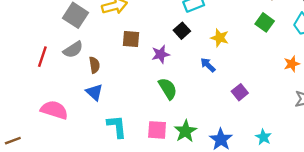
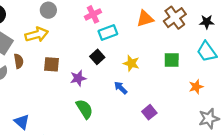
green square: (265, 22) -> (172, 60), moved, turned -35
brown semicircle: (94, 65) -> (19, 61), moved
blue triangle: (94, 92) -> (22, 122), moved

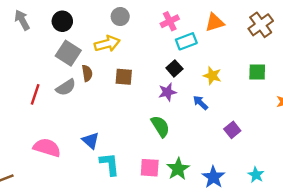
orange triangle: (145, 19) -> (215, 22), moved
purple star: (78, 78) -> (167, 92), moved

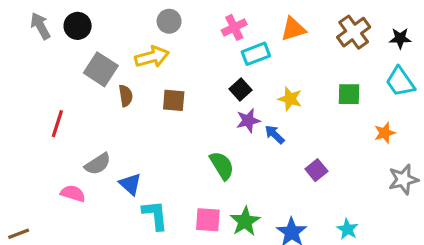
black circle: (62, 21) -> (78, 26), moved
gray semicircle: (66, 87) -> (98, 164), moved
purple star: (167, 92) -> (248, 120), moved
pink semicircle: (47, 148) -> (73, 193), size x0.7

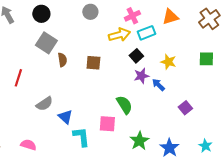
black circle: (78, 26) -> (41, 14), moved
yellow arrow: (152, 57) -> (119, 35), moved
pink semicircle: (73, 193) -> (28, 145), moved
pink square: (208, 220) -> (107, 124), moved

